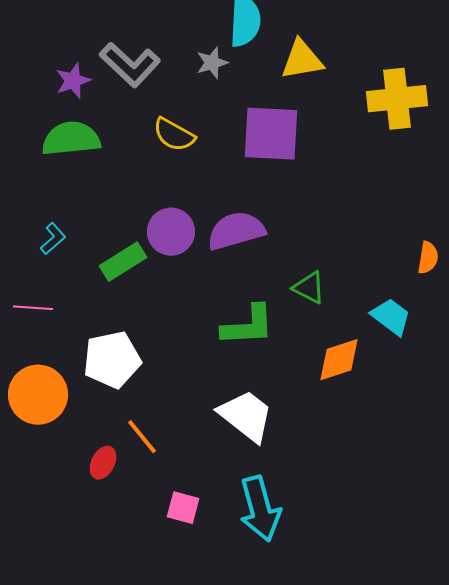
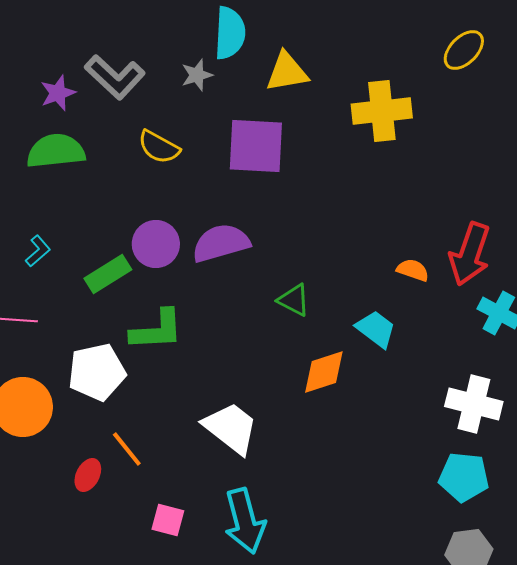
orange semicircle: (428, 258) -> (413, 270), turned -80
green L-shape: (248, 326) -> (157, 330), moved

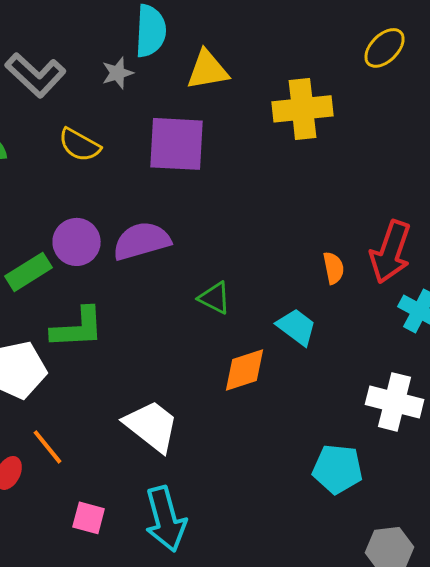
orange semicircle: (413, 270) -> (334, 268), turned 60
cyan pentagon: (464, 477) -> (338, 469), moved

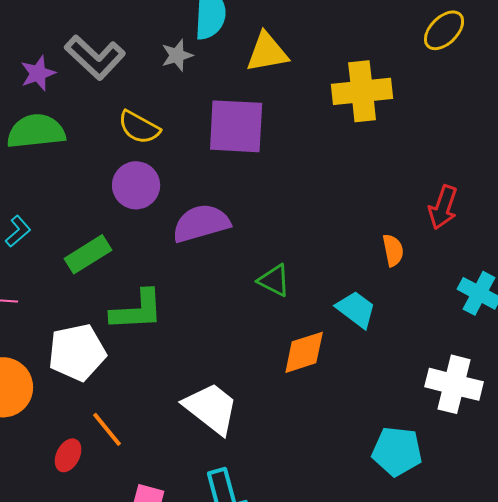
purple circle: (77, 242) -> (136, 185), moved
red arrow: (391, 252) -> (443, 207), moved, size x0.7

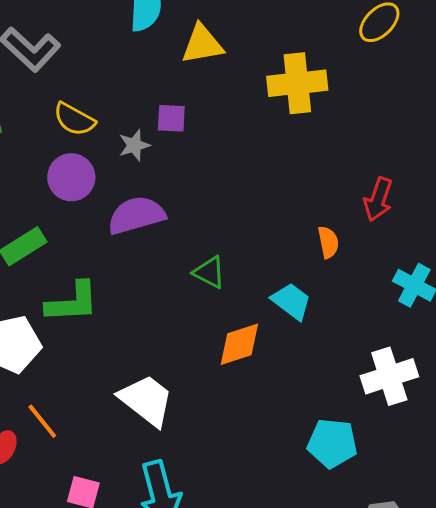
gray star: (177, 55) -> (134, 145), moved
purple square: (236, 126) -> (171, 118), size x0.5
white cross: (454, 384) -> (389, 376), turned -32

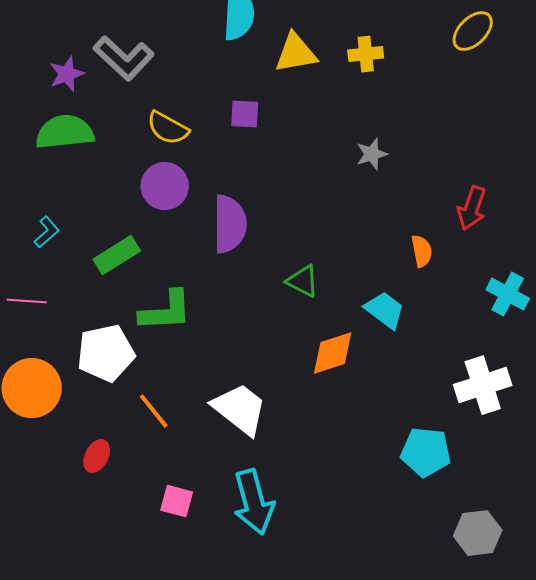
yellow cross: (297, 83) -> (366, 54), moved, size x0.6
purple square: (171, 118) -> (245, 114), moved
gray star: (134, 145) -> (372, 154), moved
purple semicircle: (136, 215) -> (230, 224), turned 106
orange line: (42, 421) -> (154, 411), moved

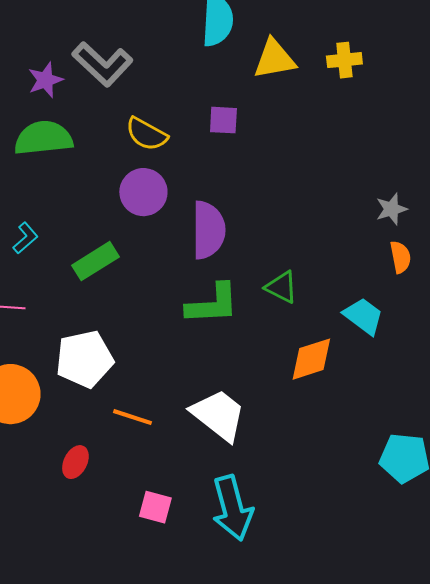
gray star: (372, 154) -> (391, 209), moved
green L-shape: (166, 311) -> (212, 304), moved
orange line: (154, 411) -> (132, 417), turned -33

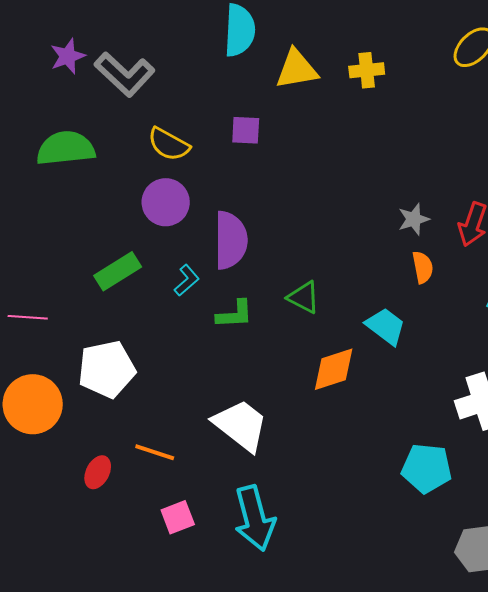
purple star: (45, 80) -> (68, 56), moved
cyan L-shape: (25, 238) -> (187, 280), moved
green L-shape: (212, 304) -> (235, 314), size x0.7
orange line: (132, 417) -> (155, 452), moved
pink square: (155, 507) -> (178, 517), turned -36

